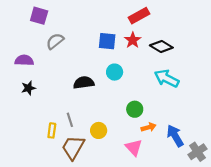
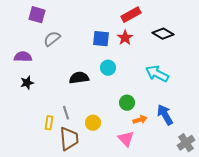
black diamond: (161, 46) -> (163, 34), moved
blue arrow: (175, 136) -> (165, 115), moved
brown trapezoid: (73, 147) -> (69, 139), turned 145

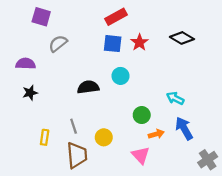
red rectangle: (131, 15) -> (116, 17), moved
cyan arrow: (157, 74) -> (175, 98), moved, size x0.7
yellow rectangle: (49, 123) -> (45, 137), moved

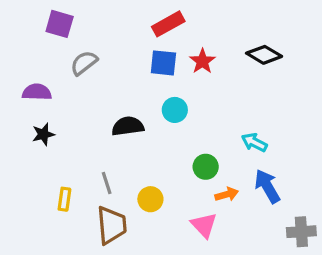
gray cross: (208, 160) -> (301, 232), turned 30

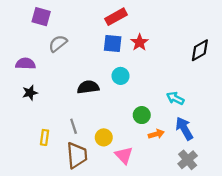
black diamond: (264, 55) -> (200, 50), moved, turned -60
pink triangle: (204, 225) -> (124, 155), moved
gray cross: (301, 232) -> (188, 160), moved, turned -36

